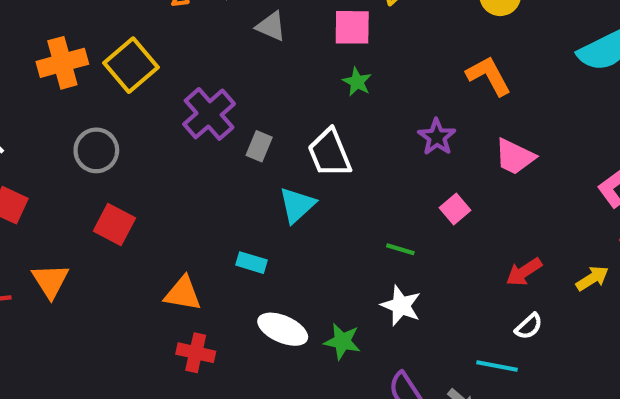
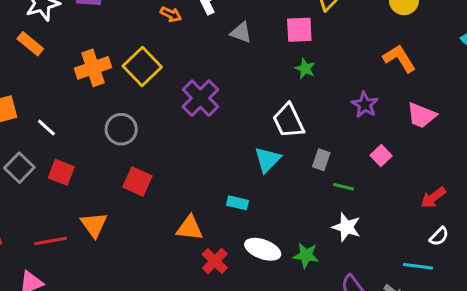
gray rectangle: (259, 146) -> (321, 160), moved
red cross: (196, 353) -> (215, 261), moved, turned 35

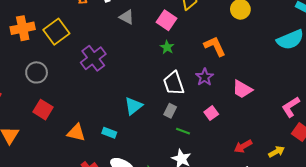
pink square: (299, 30) -> (167, 20), turned 30
orange L-shape: (399, 58) -> (215, 46), moved
white trapezoid: (289, 121) -> (174, 83), moved
orange triangle: (190, 228) -> (76, 133), moved

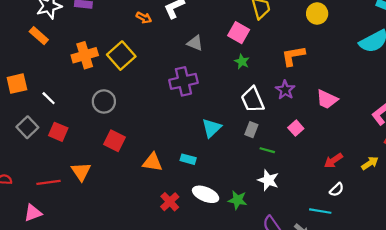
gray triangle: (127, 17) -> (195, 43), moved
orange L-shape: (215, 46) -> (293, 56), turned -70
purple cross: (93, 58) -> (183, 81), moved, turned 30

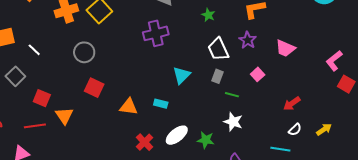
red square: (58, 132) -> (42, 98), moved
yellow arrow: (370, 163) -> (324, 129), moved
white ellipse: (206, 194) -> (177, 135), turned -60

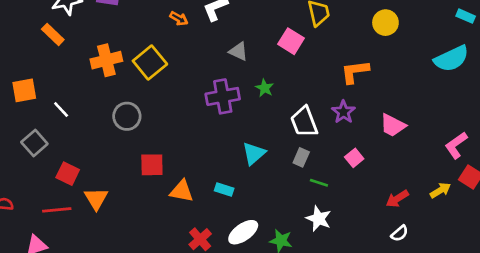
green star: (208, 15) -> (265, 88), moved
red square: (94, 88) -> (152, 165), moved, turned -30
yellow arrow: (324, 129) -> (440, 190), moved

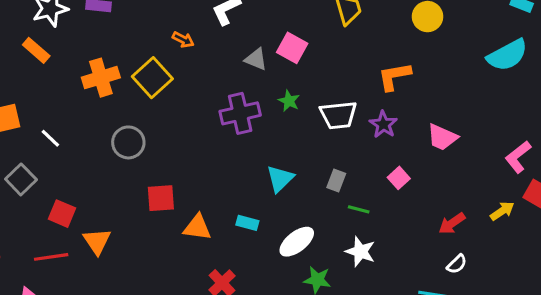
orange arrow: (179, 18) -> (183, 40), moved
pink square: (291, 41) -> (292, 48), moved
white trapezoid: (304, 122) -> (338, 115), moved, turned -72
white ellipse: (243, 232) -> (297, 242), moved

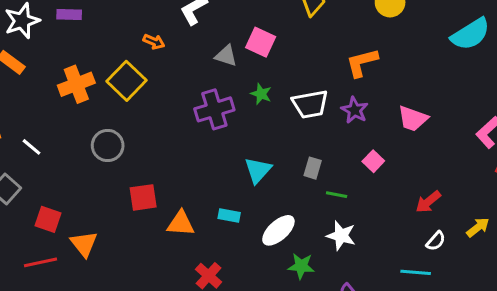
yellow arrow: (502, 211) -> (478, 227), moved

